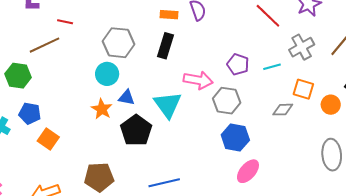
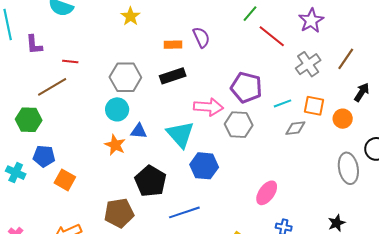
black rectangle: (166, 46) -> (173, 76), turned 60
purple pentagon: (238, 64) -> (246, 87), size x1.4
cyan line: (272, 67) -> (282, 103), moved
black pentagon: (136, 130) -> (151, 181), moved
blue hexagon: (235, 137) -> (204, 166), moved

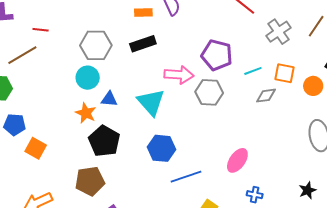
blue hexagon: (204, 166) -> (161, 148), moved
black pentagon: (151, 181) -> (104, 141), moved
blue line: (184, 212) -> (186, 177), moved

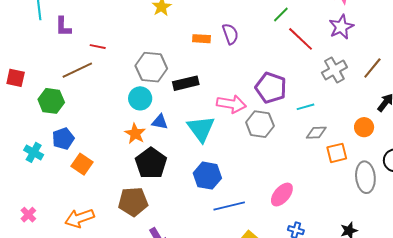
black rectangle: (143, 44) -> (186, 83), moved
orange square: (284, 73) -> (337, 153), moved, turned -30
blue pentagon: (15, 125) -> (63, 139), turned -30

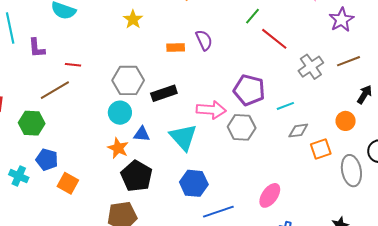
purple star: (341, 27) -> (341, 20), moved
brown line: (372, 68) -> (348, 61), turned 35
blue pentagon: (63, 139) -> (47, 160), turned -30

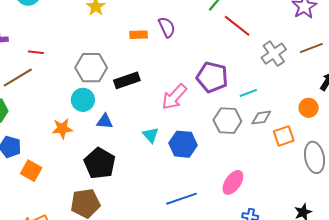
pink arrow: (211, 110) -> (174, 97), turned 128
gray hexagon: (242, 127) -> (227, 121), moved
cyan triangle: (183, 137) -> (151, 135), moved, size x0.6
orange star: (118, 148) -> (62, 129), moved, turned -30
blue hexagon: (194, 183) -> (183, 144), moved

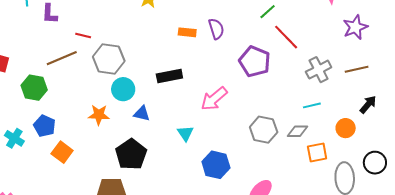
gray hexagon: (91, 68) -> (109, 59), moved
purple pentagon: (212, 77) -> (255, 61), moved
cyan line: (248, 93) -> (312, 105), moved
blue hexagon: (183, 144) -> (216, 165), moved

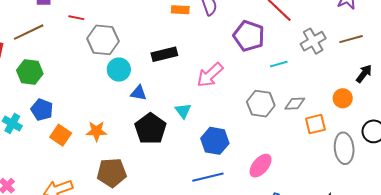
brown line: (62, 58) -> (29, 32), moved
cyan line: (312, 105) -> (279, 64), moved
orange star: (99, 115) -> (97, 131), moved
black pentagon: (131, 154) -> (150, 129), moved

